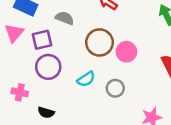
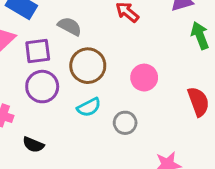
brown circle: (100, 42) -> (88, 66), moved

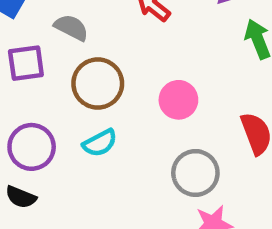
purple circle: (42, 87) -> (32, 147), moved
gray circle: (125, 123) -> (195, 173), moved, size x1.4

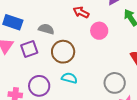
pink circle: (178, 100) -> (99, 31), moved
cyan semicircle: (100, 143) -> (69, 78), turned -126

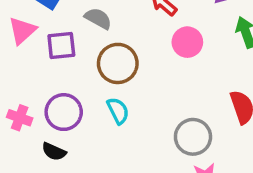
cyan semicircle: (69, 78) -> (118, 111), turned 35

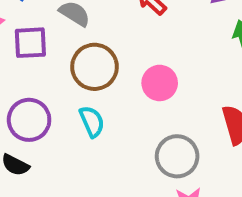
pink circle: (187, 42) -> (160, 83), moved

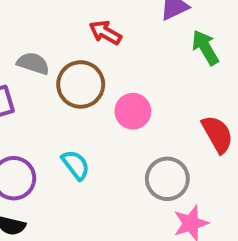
brown circle: (94, 67) -> (81, 84), moved

